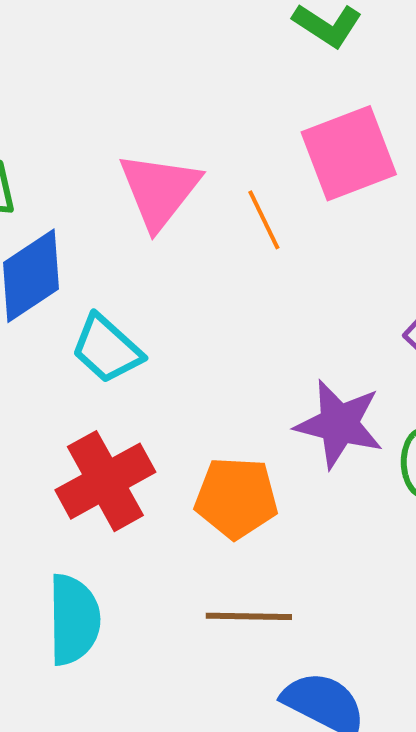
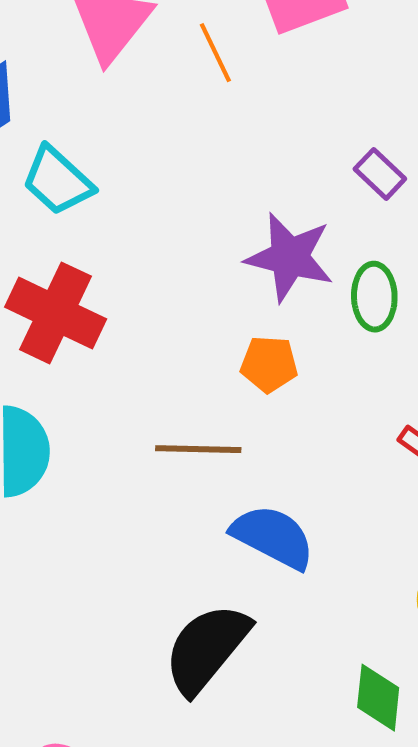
red cross: (105, 481) -> (56, 313), turned -36
orange pentagon: (236, 498) -> (269, 364), moved, size x0.7

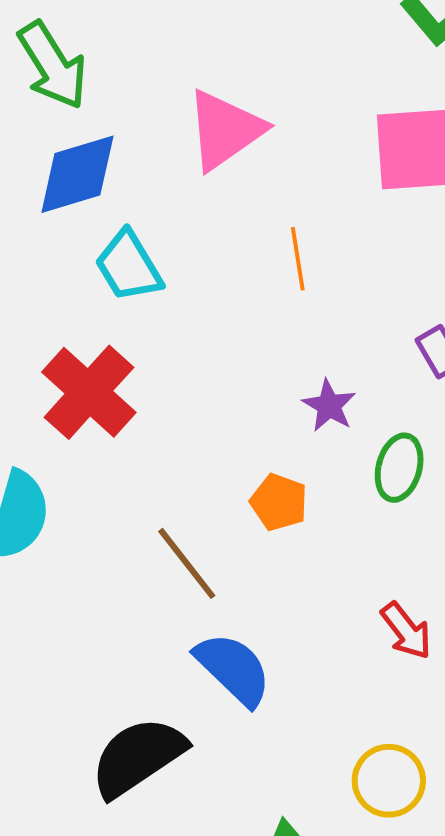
orange line: (215, 53) -> (298, 259), moved
purple star: (290, 257) -> (329, 406), size x0.6
brown line: (198, 449) -> (187, 563), turned 34

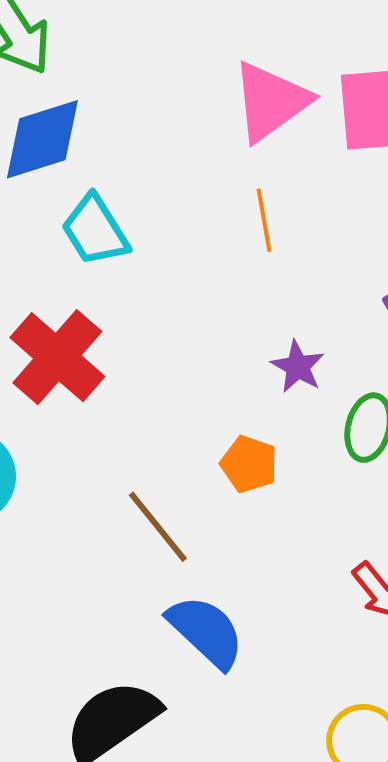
pink triangle: (225, 130) -> (271, 101), moved

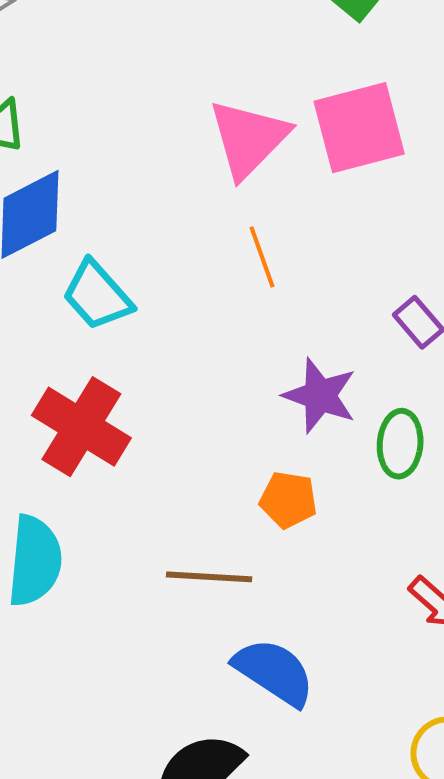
purple star: (298, 367) -> (320, 396), size x1.4
brown line: (158, 527) -> (209, 577), turned -38

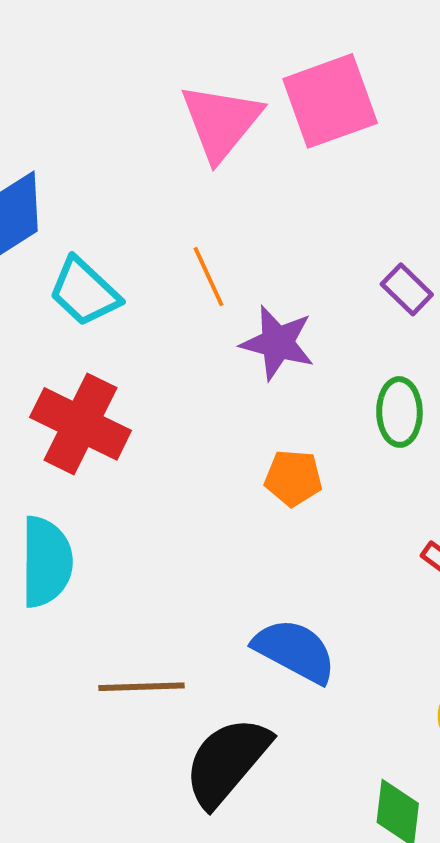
orange line: (262, 257) -> (208, 277), moved
purple star: (320, 396) -> (277, 343), moved
brown line: (209, 577) -> (141, 687), moved

